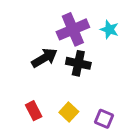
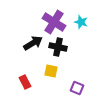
purple cross: (73, 29) -> (54, 22), turned -35
yellow square: (69, 112) -> (51, 71), moved, turned -32

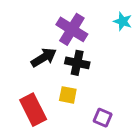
cyan star: (81, 22) -> (123, 21), moved
red rectangle: (25, 82) -> (33, 110), size x1.6

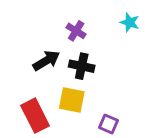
purple cross: (72, 29) -> (76, 31), size x0.6
yellow square: (68, 95) -> (72, 100), size x1.4

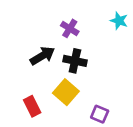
yellow square: (72, 100) -> (66, 92), turned 30
red rectangle: (35, 116) -> (32, 106), size x0.7

